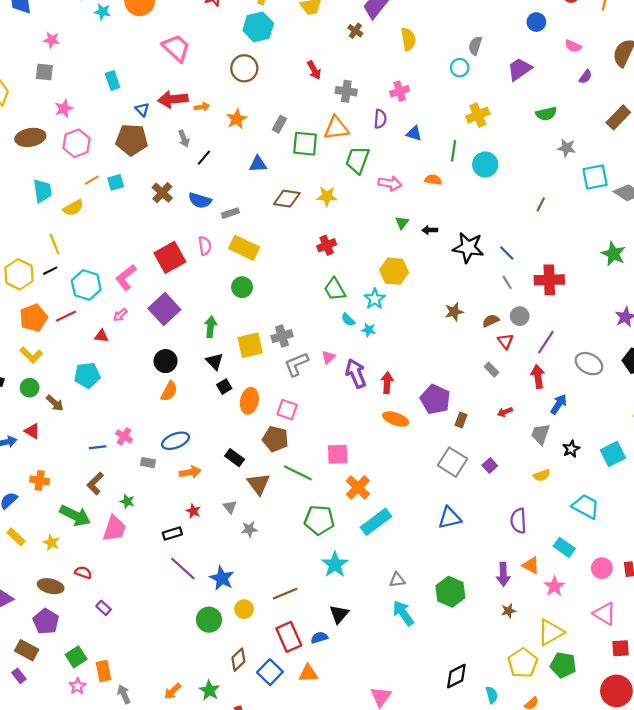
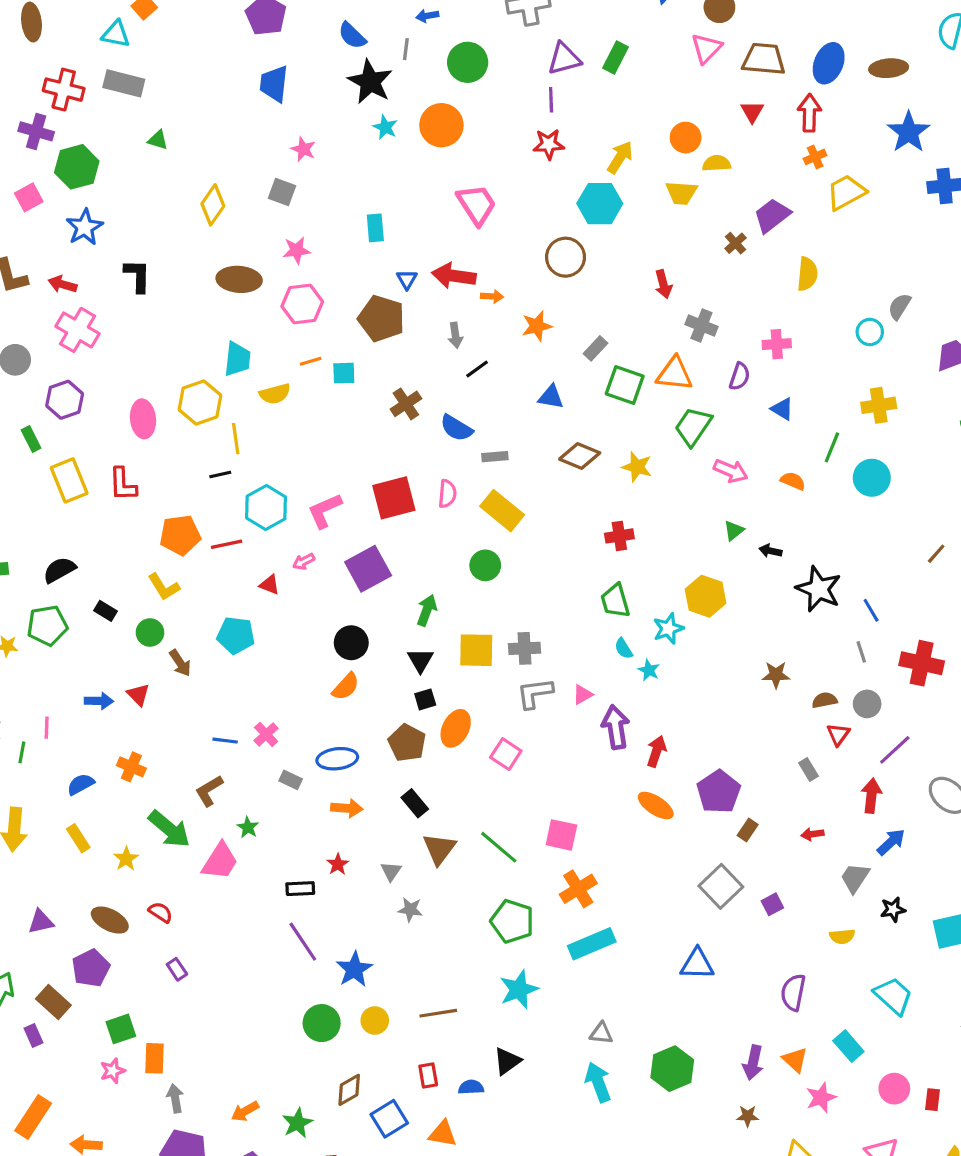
yellow hexagon: (19, 274) -> (200, 403), moved
brown pentagon: (275, 439) -> (407, 743), moved
red rectangle: (289, 637) -> (428, 1075), size x0.6

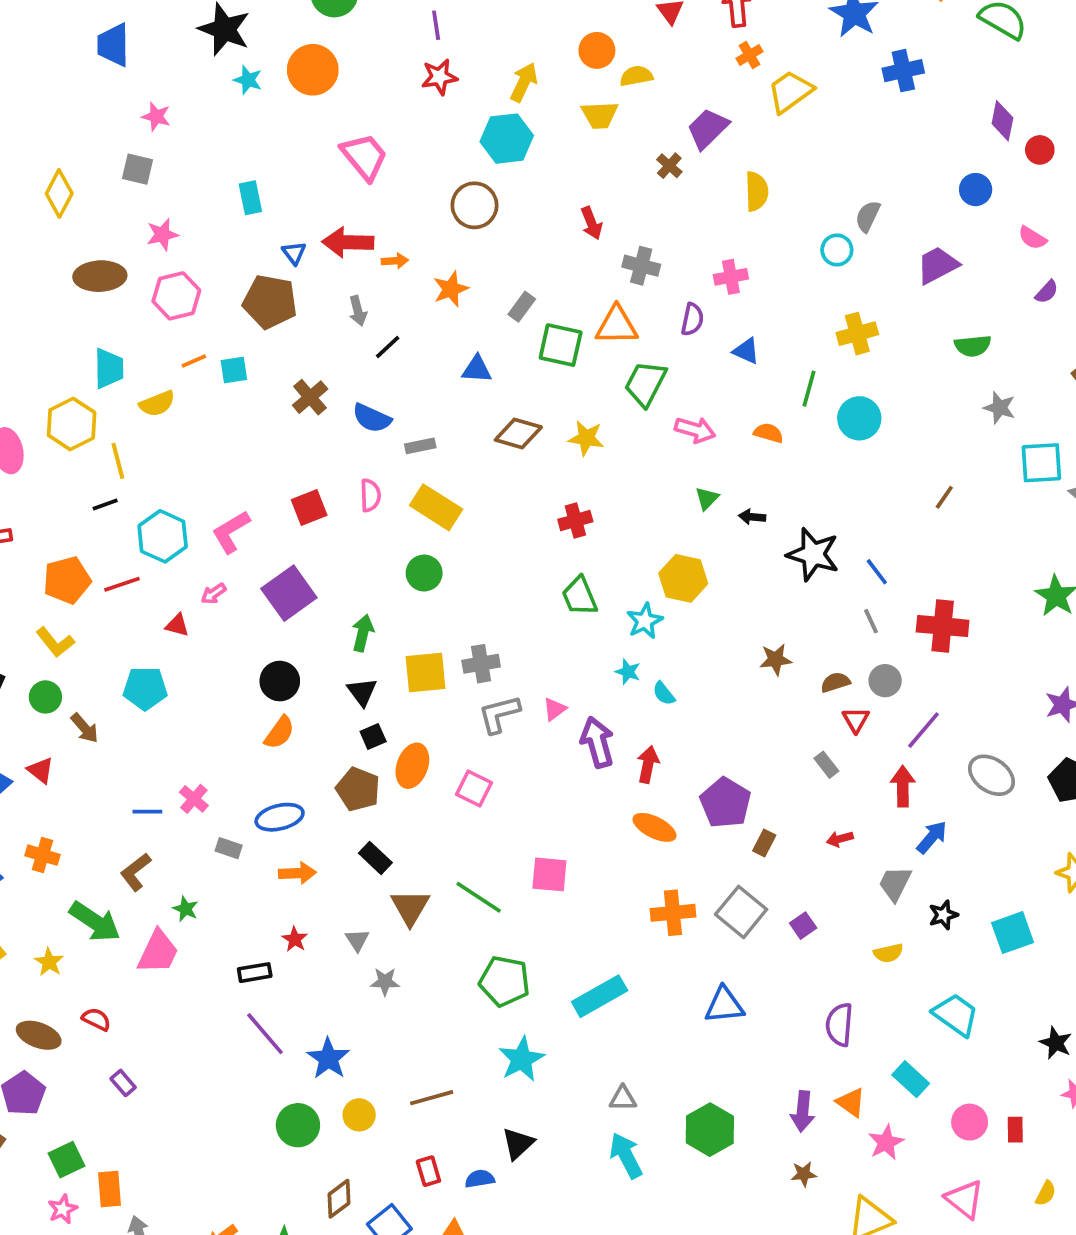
red square: (394, 498) -> (309, 507), size x0.7
cyan semicircle: (624, 648) -> (664, 693), moved
orange cross: (578, 889) -> (673, 913), moved, turned 33

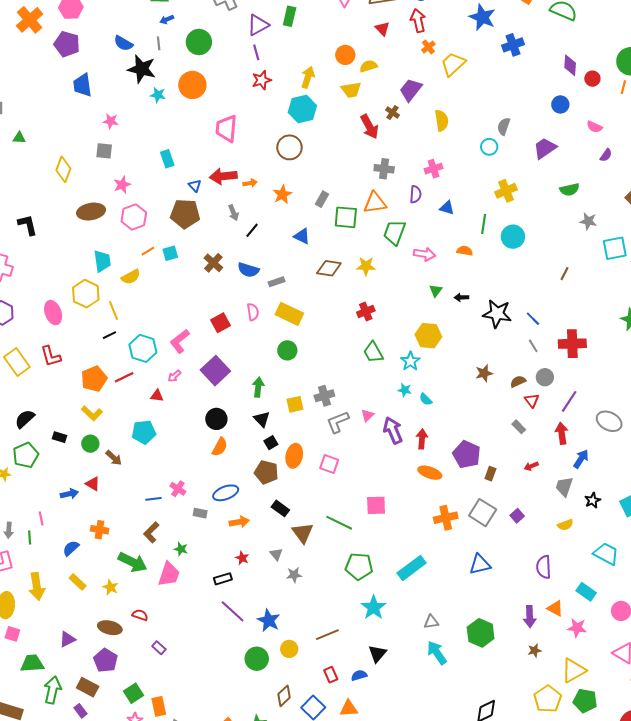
pink trapezoid: (364, 157) -> (226, 129), turned -128
red arrow: (591, 223) -> (369, 127), moved, size x1.4
blue triangle: (477, 369) -> (302, 236), turned 30
yellow square: (425, 672) -> (295, 404), size x0.7
pink star: (886, 1142) -> (577, 628), turned -30

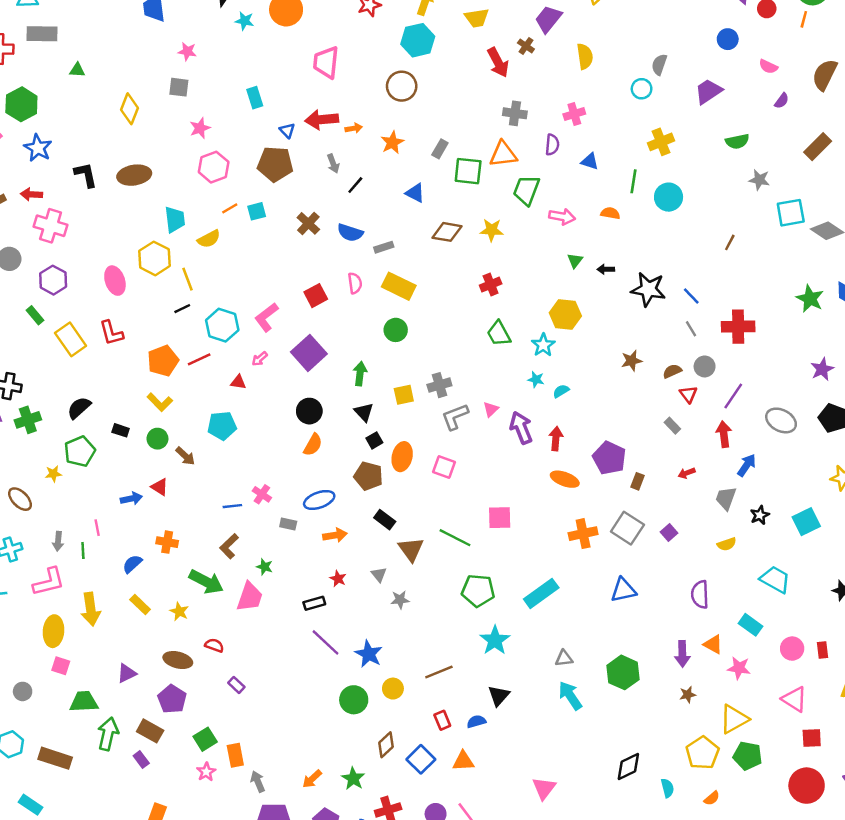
brown ellipse: (91, 212) -> (134, 175), moved
cyan semicircle: (426, 399) -> (561, 391), turned 104

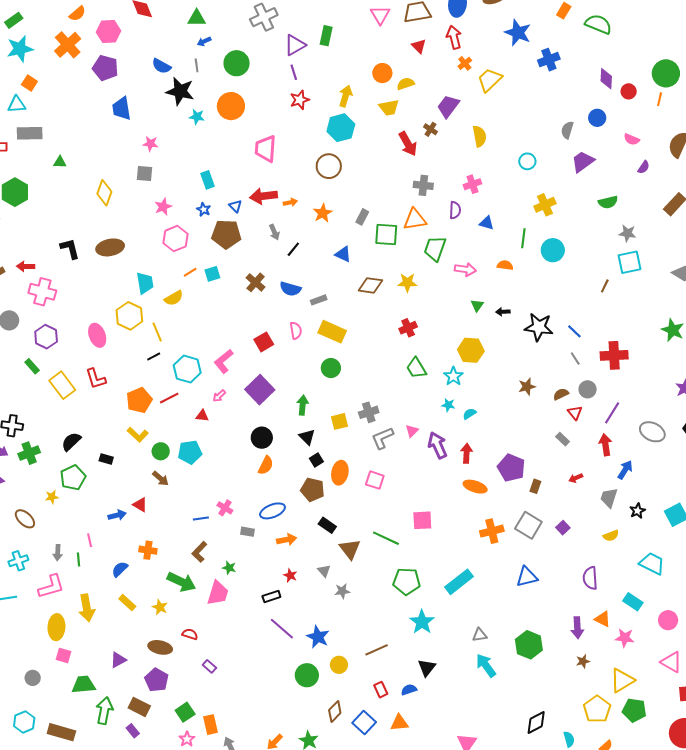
gray semicircle: (659, 65) -> (567, 130), moved
blue star: (38, 148) -> (204, 209), moved, size x0.6
cyan square: (791, 213) -> (629, 262), moved
green circle: (157, 439) -> (161, 451), moved

